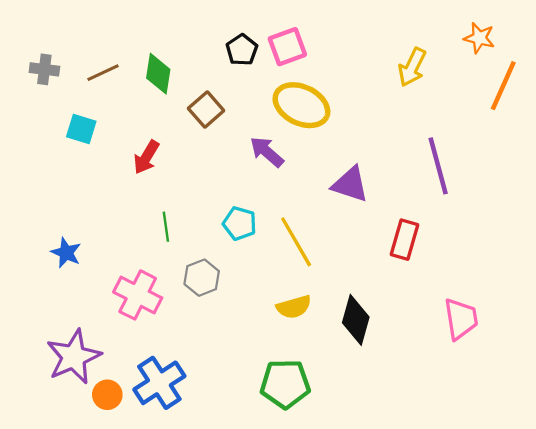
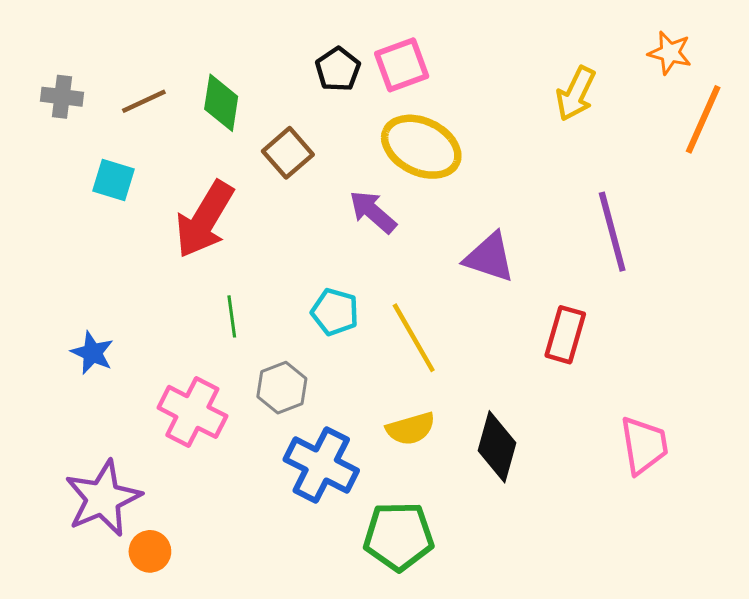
red arrow: (146, 157) -> (205, 219), size x1.6
blue cross: (159, 383) -> (321, 465), moved, turned -30

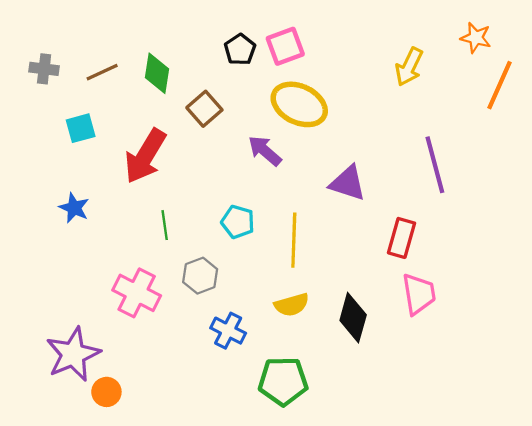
cyan square: (114, 180) -> (81, 128), turned -32
yellow line: (414, 338) -> (294, 240), turned 32
blue star: (92, 353) -> (74, 208), moved
pink trapezoid: (644, 445) -> (419, 294), moved
blue cross: (321, 465) -> (228, 331), size x0.7

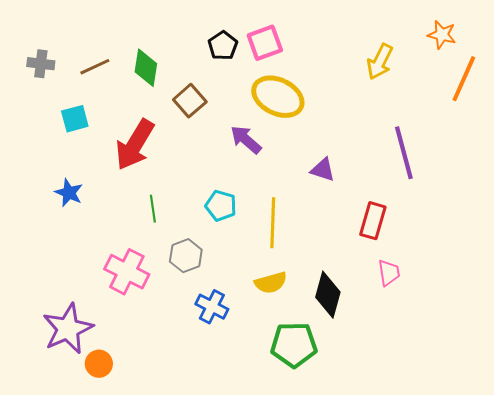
purple triangle: (348, 183) -> (323, 170), size x0.7
pink trapezoid: (419, 294) -> (389, 273), size x0.7
green pentagon: (283, 381) -> (294, 345), moved

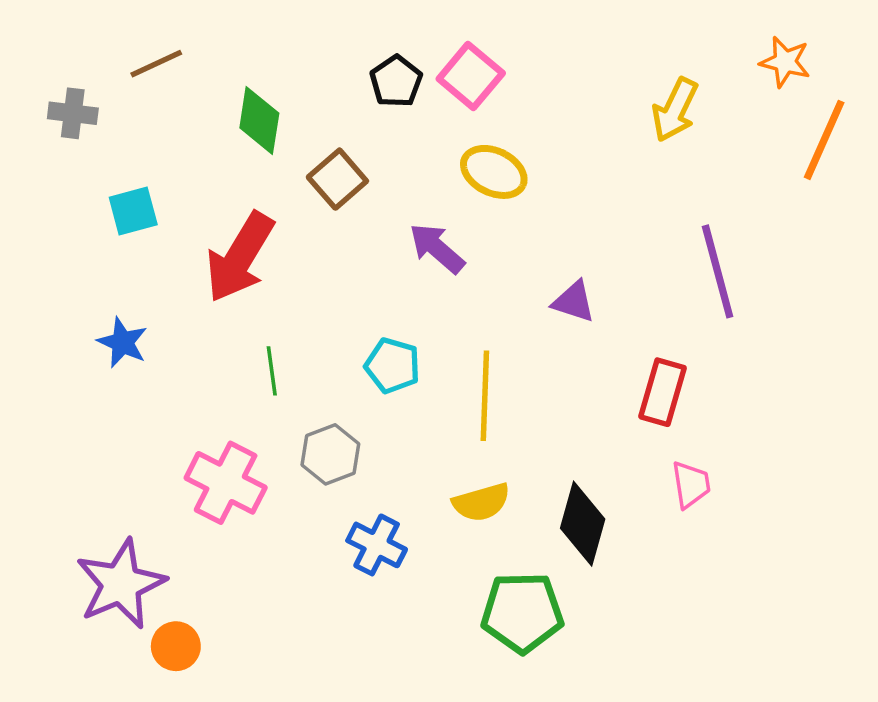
pink square: (265, 43) -> (471, 76), turned -30
brown line: (95, 67) -> (156, 64), moved
yellow ellipse: (278, 97) -> (494, 172), size x0.7

